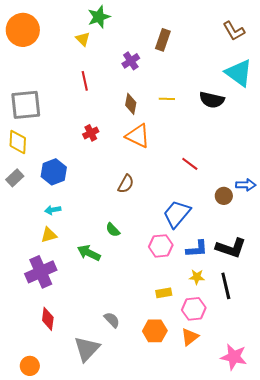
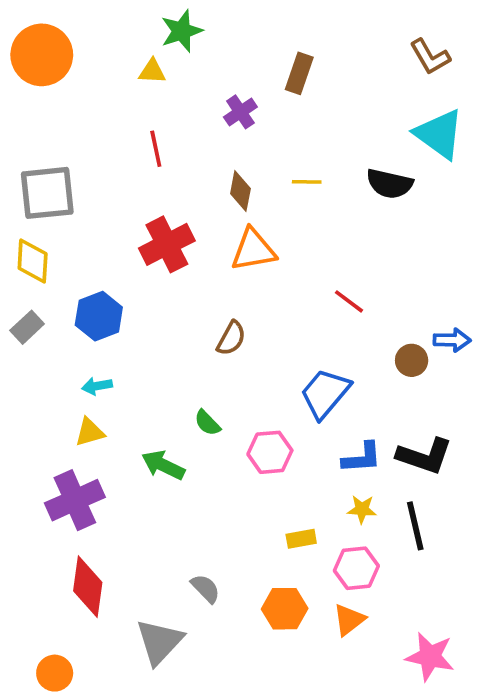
yellow triangle: (83, 39) -> (152, 71), turned -42
red cross: (91, 133) -> (167, 244), size x1.8
orange triangle: (138, 136) -> (253, 250), turned -36
pink hexagon: (161, 246) -> (270, 452), moved
red diamond: (48, 319) -> (88, 587), size x1.4

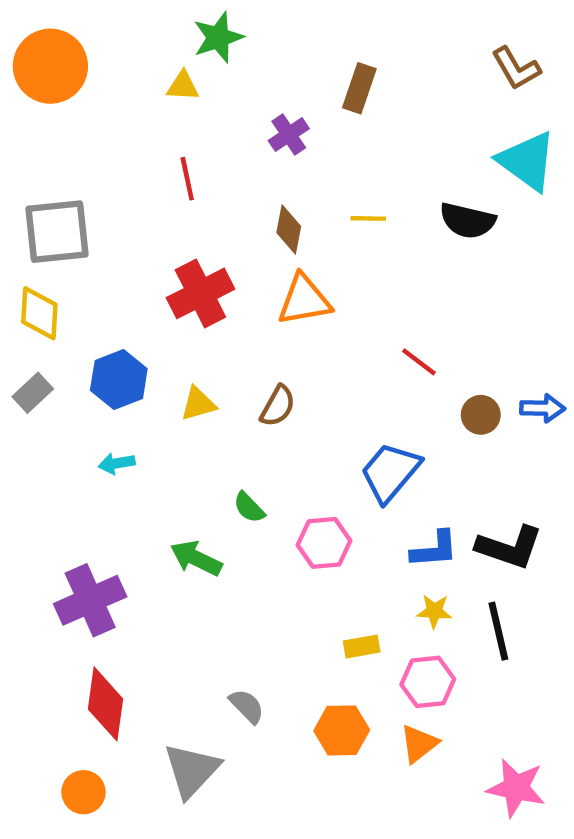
brown circle: (412, 360) -> (481, 415), moved
yellow triangle: (90, 432) -> (198, 404), moved
orange circle: (55, 673) -> (84, 792), moved

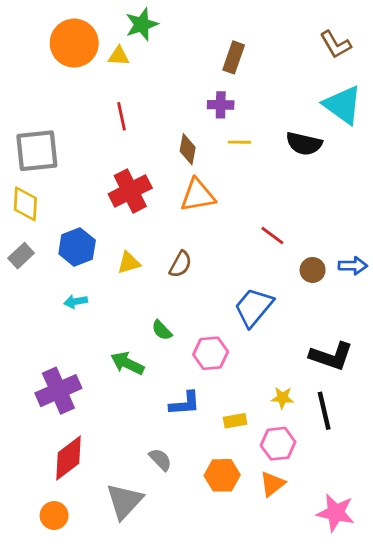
orange circle: (50, 66) -> (74, 43), moved
purple cross: (289, 135) -> (221, 105), moved, turned 35
blue L-shape: (434, 549) -> (185, 404), moved
red diamond: (106, 704) -> (68, 458), turned 45

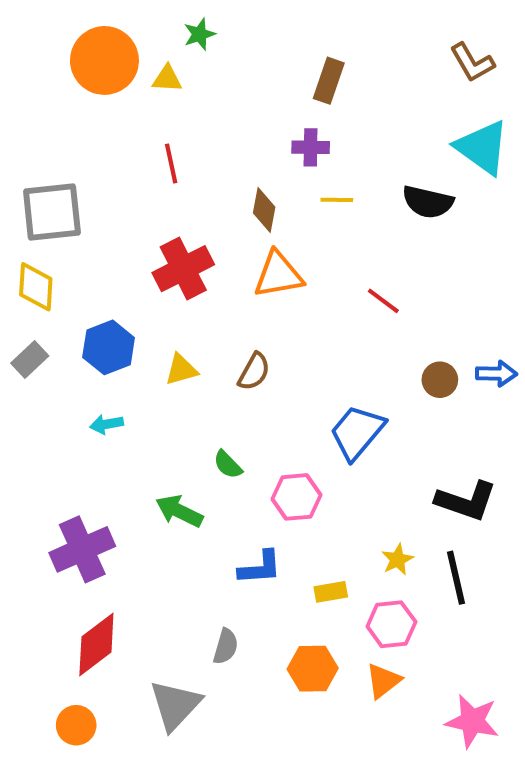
green star: (142, 24) -> (199, 34), size x0.7
red line: (272, 235) -> (383, 301), moved
yellow star: (282, 398) -> (397, 560), turned -30
gray semicircle: (160, 460) -> (226, 646), turned 60

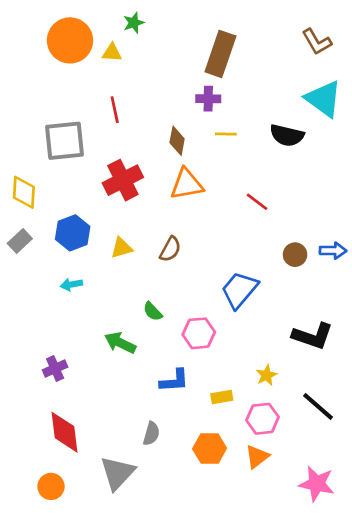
brown rectangle: (329, 81) -> (220, 54), size x1.5
gray square: (52, 212) -> (65, 141), moved
purple cross: (82, 549) -> (55, 369), size x0.6
black line: (456, 578) -> (318, 406), moved, turned -36
red diamond: (96, 644) -> (65, 432), turned -60

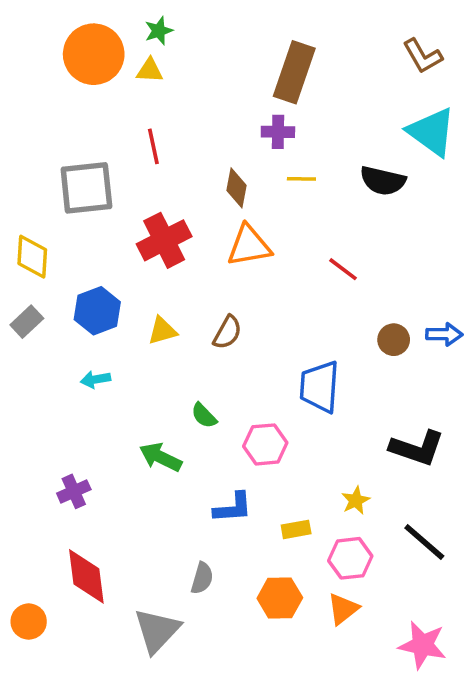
green star: (134, 23) -> (159, 31), moved
blue trapezoid: (239, 290) -> (320, 387), turned -36
orange circle: (51, 486) -> (29, 622), moved

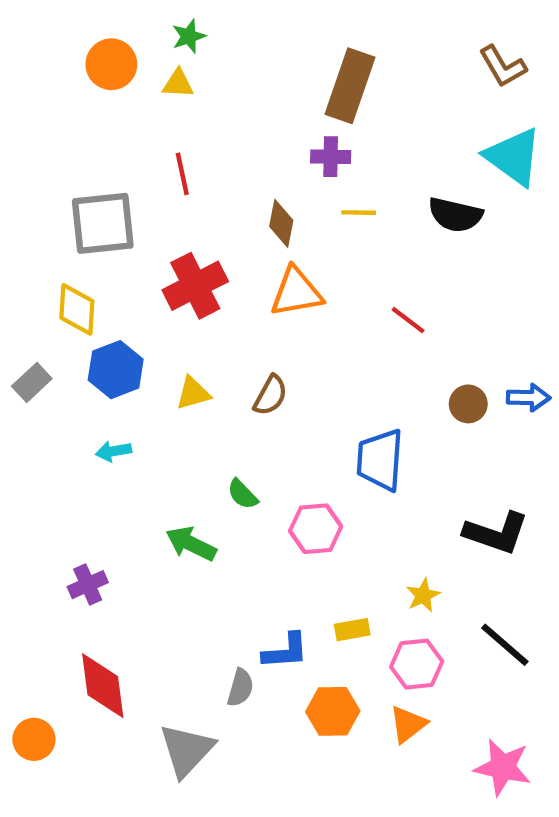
orange circle: (94, 54) -> (111, 64), size x0.7
yellow diamond: (32, 257) -> (77, 309), moved
blue L-shape: (233, 508) -> (285, 651), moved

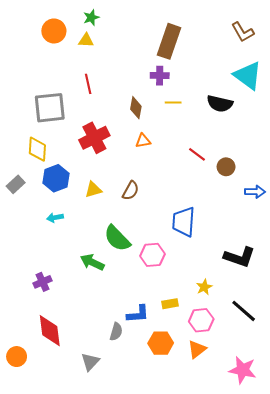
orange triangle: (296, 292) -> (143, 141), size x0.6
brown circle: (468, 404) -> (226, 167), moved
green semicircle: (242, 494) -> (117, 238), size x1.8
gray triangle: (187, 750) -> (90, 362), size x0.7

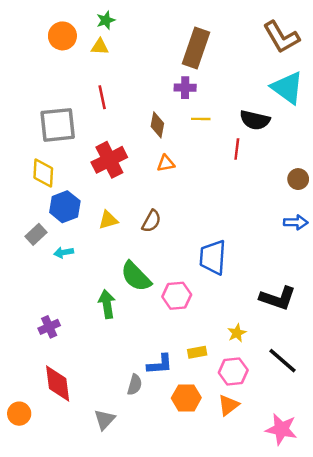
brown L-shape: (243, 32) -> (281, 37), size x1.4
red line: (197, 154) -> (237, 149), moved, turned 60
brown circle: (226, 167) -> (298, 179), moved
gray rectangle: (16, 184) -> (36, 234), moved
green arrow: (92, 262) -> (107, 304), turned 55

